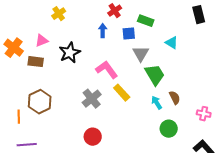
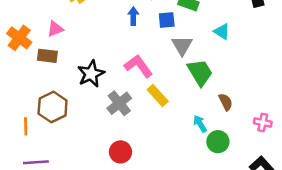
black star: (70, 53) -> (91, 74), moved
cyan arrow: (157, 103) -> (200, 124), moved

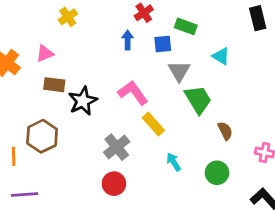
brown rectangle: (47, 56) -> (54, 85), moved
gray cross: (119, 103) -> (117, 147), moved
cyan arrow: (200, 124) -> (174, 162), moved

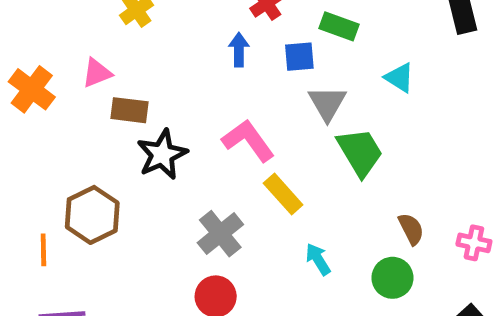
brown rectangle: (54, 85) -> (130, 110), moved
brown semicircle: (225, 131) -> (411, 229), moved

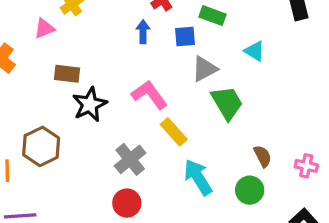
pink triangle: (97, 73) -> (44, 28), moved
gray triangle: (327, 103) -> (204, 69), turned 32
cyan arrow: (318, 259) -> (198, 177), size x1.6

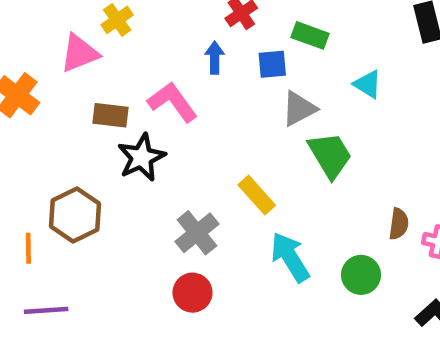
pink triangle: (44, 28) -> (79, 53), size x1.4
pink L-shape: (149, 95) -> (173, 102), moved
brown semicircle: (263, 156) -> (399, 224), moved, turned 35

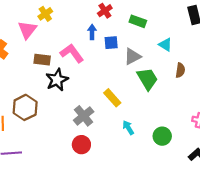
pink triangle: (79, 53) -> (27, 30), turned -30
blue square: (272, 64) -> (111, 43), moved
brown semicircle: (399, 224) -> (180, 70), moved
cyan arrow: (290, 257) -> (128, 128), size x0.6

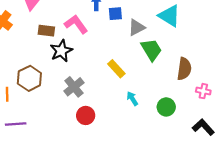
cyan triangle: (165, 45) -> (169, 16), size x1.6
brown semicircle: (180, 70) -> (184, 69), moved, size x1.5
gray cross: (84, 116) -> (74, 87), moved

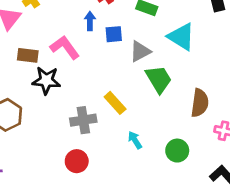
black star: (61, 51) -> (46, 80), turned 30
gray cross: (74, 87) -> (83, 120), moved, turned 30

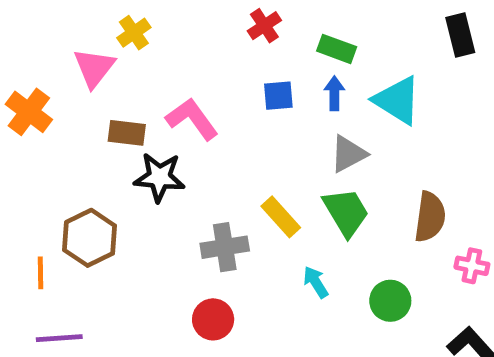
blue arrow: (90, 21) -> (334, 93), moved
gray triangle: (140, 51) -> (348, 154), moved
green trapezoid: (159, 79) -> (346, 212), moved

